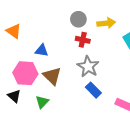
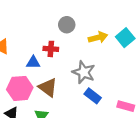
yellow arrow: (106, 23) -> (98, 37), moved
red cross: (83, 40) -> (51, 49), moved

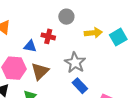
brown triangle: (48, 87) -> (40, 71), turned 30

